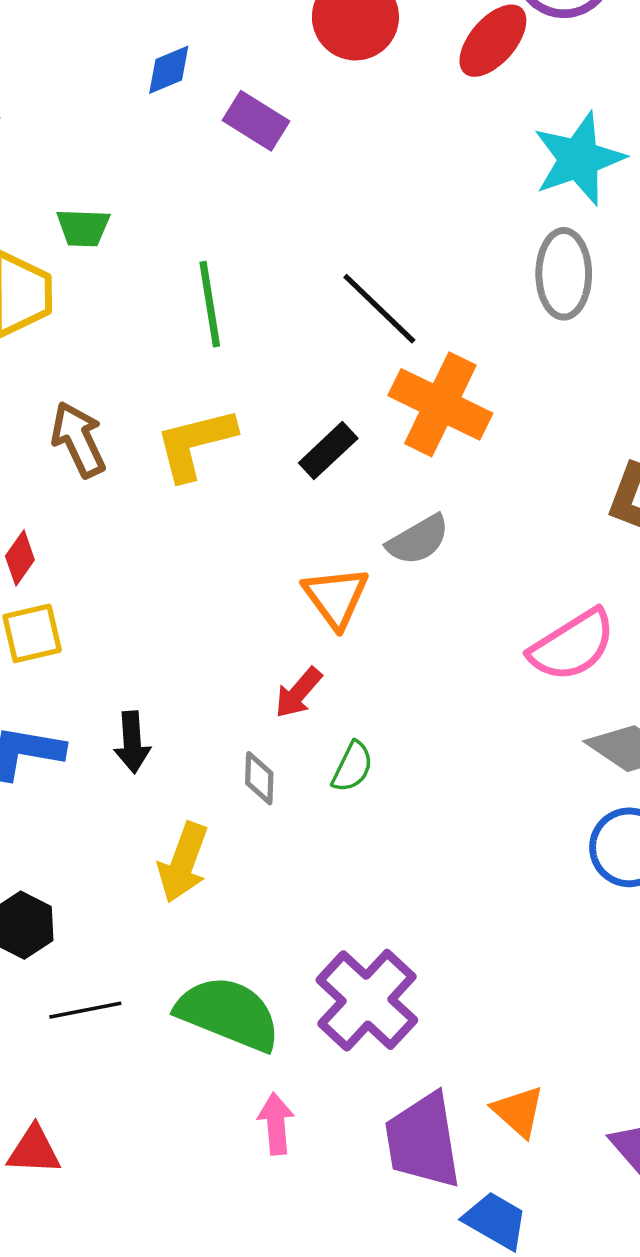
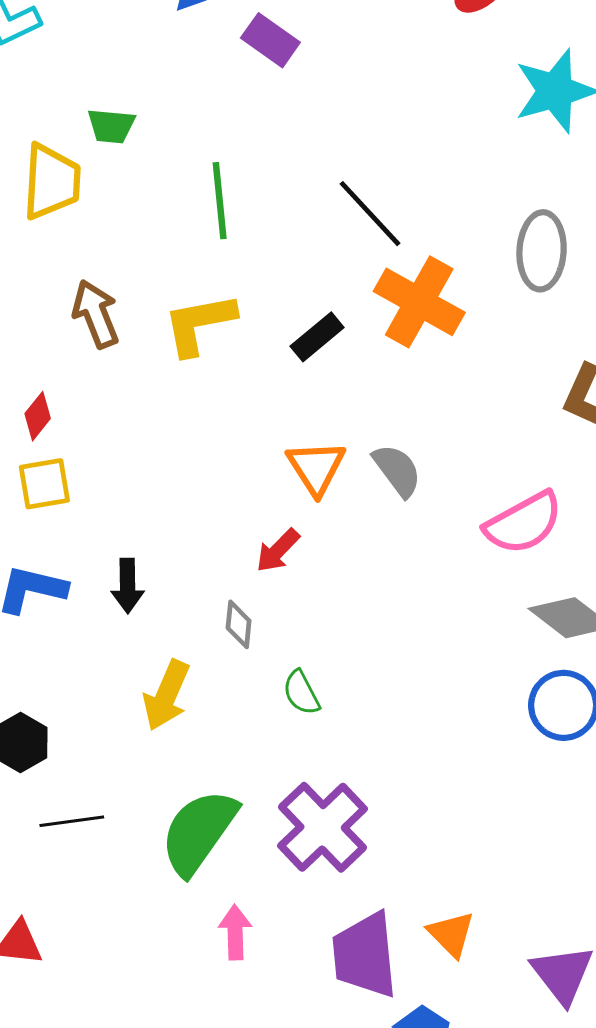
gray ellipse: (564, 274) -> (542, 251), moved
gray semicircle: (418, 540) -> (397, 470), moved, turned -100
green semicircle: (352, 767) -> (301, 693), moved, turned 123
green semicircle: (228, 1014) -> (199, 832), turned -80

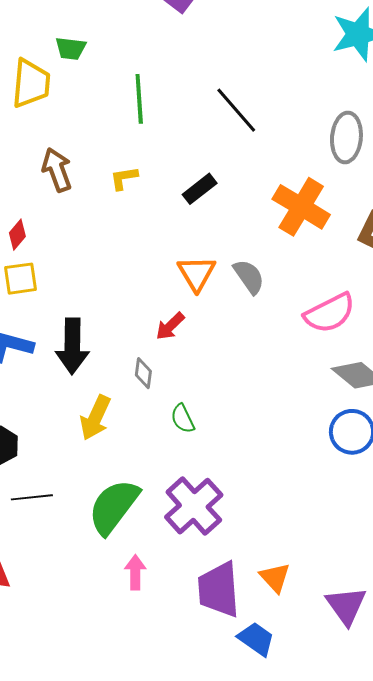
orange cross: (419, 302) -> (301, 207), moved
yellow L-shape: (199, 324) -> (124, 178), size x0.6
black arrow: (128, 586) -> (72, 346), size x1.6

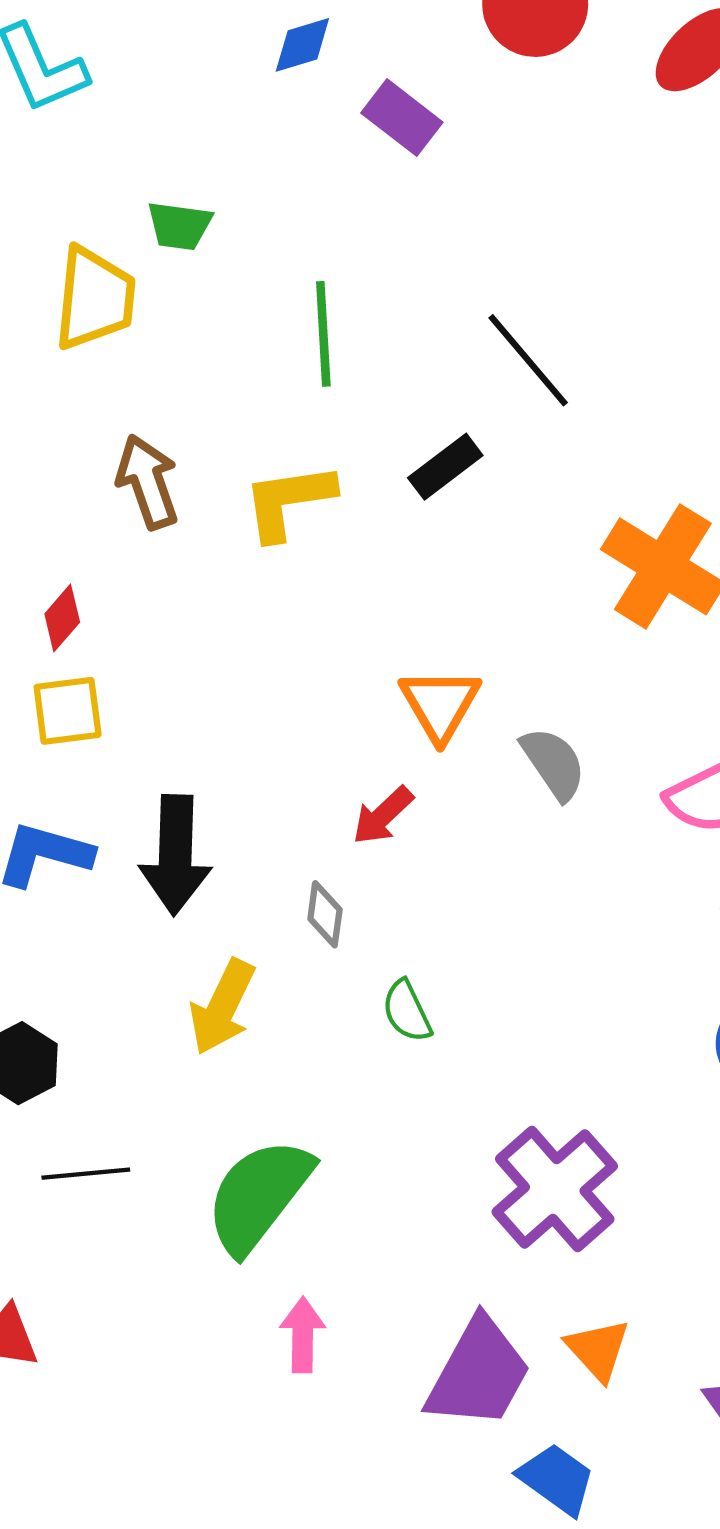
yellow L-shape: (124, 178) -> (288, 501), size x1.6
black rectangle: (200, 189) -> (445, 467), moved
gray semicircle: (249, 277) -> (554, 763), moved
purple cross: (194, 506) -> (555, 1189), moved
purple trapezoid: (219, 589) -> (479, 1373), turned -148

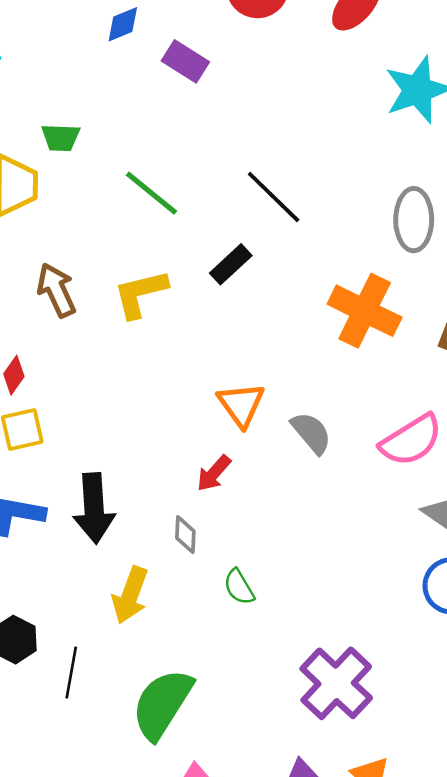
green line: (323, 334) -> (151, 193), turned -42
black line: (86, 1174) -> (71, 672), moved, turned -69

